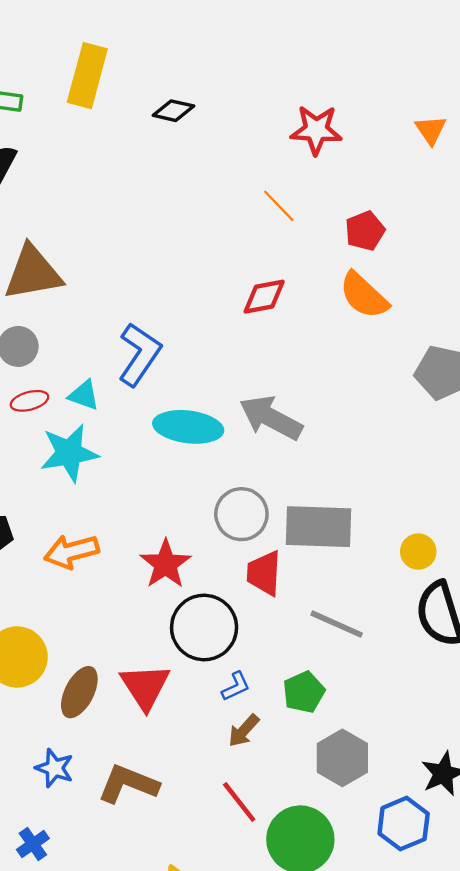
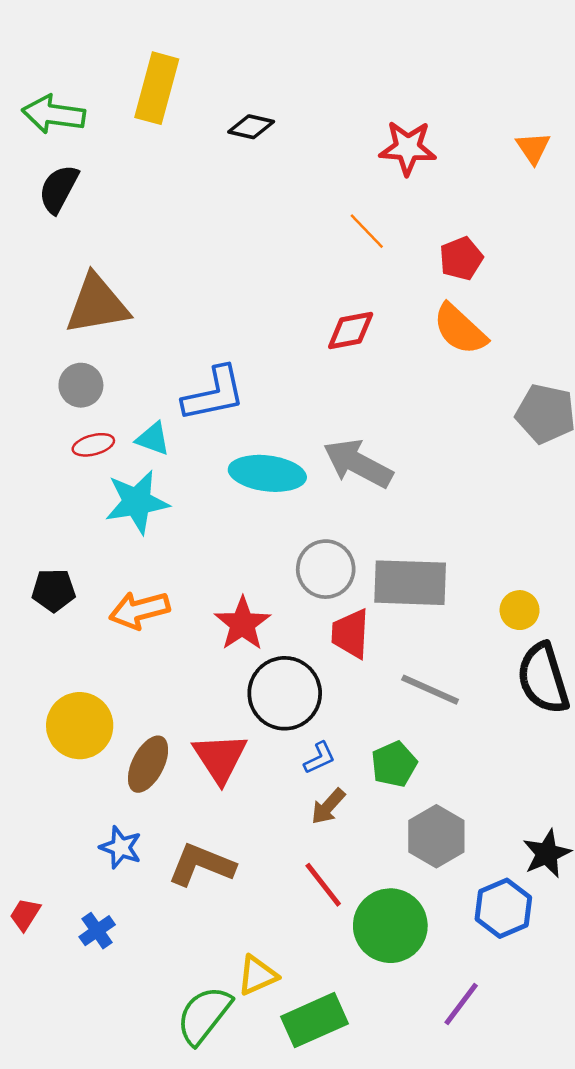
blue L-shape: (139, 354) -> (214, 394), turned 44

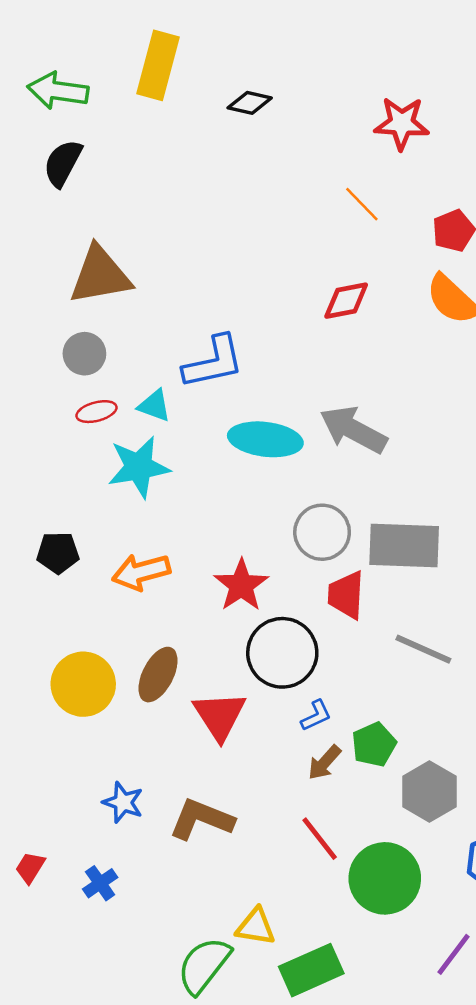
brown ellipse: (148, 764) -> (158, 675), moved
green pentagon: (394, 764) -> (374, 744), moved
yellow triangle: (257, 975) -> (256, 927), turned 33

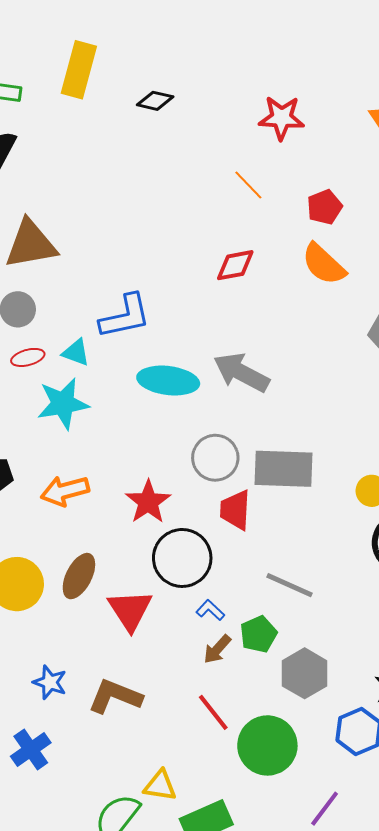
gray line: (423, 649) -> (289, 585), moved
blue L-shape: (316, 716) -> (210, 610), turned -112
blue cross: (100, 883) -> (31, 749), size x1.4

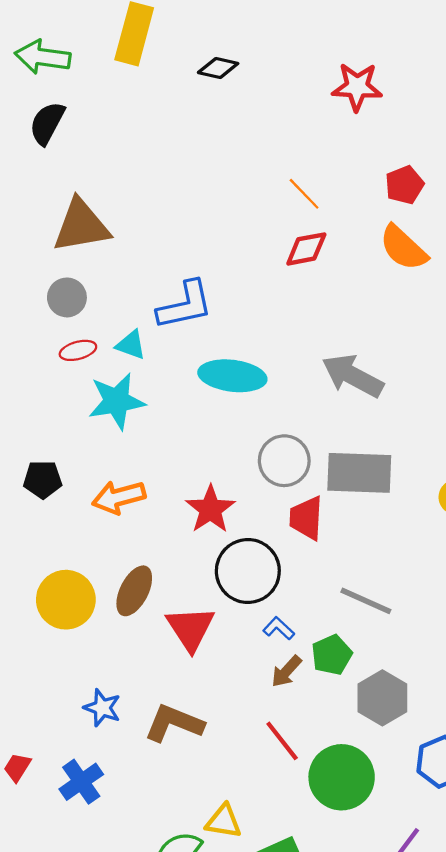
orange line: (248, 185) -> (304, 194), moved
gray arrow: (241, 373) -> (353, 376), moved

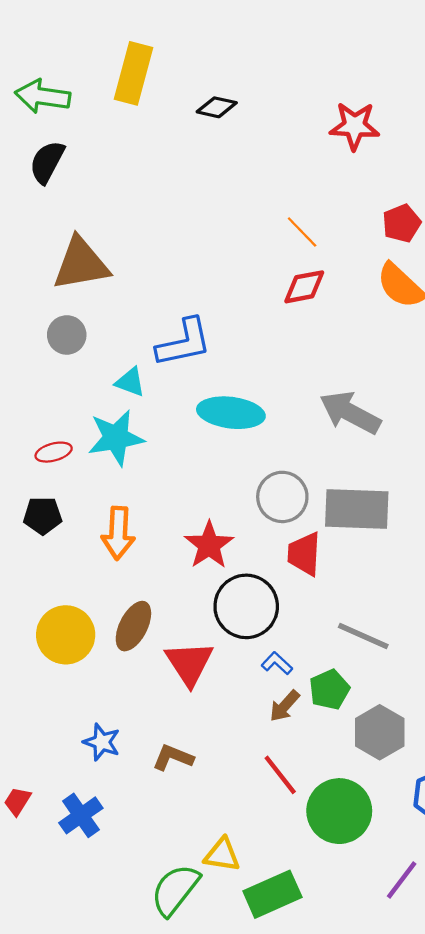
red ellipse: (78, 350) -> (54, 452), moved
orange arrow: (119, 497) -> (118, 533), turned -72
brown L-shape: (174, 723) -> (173, 757), size x0.7

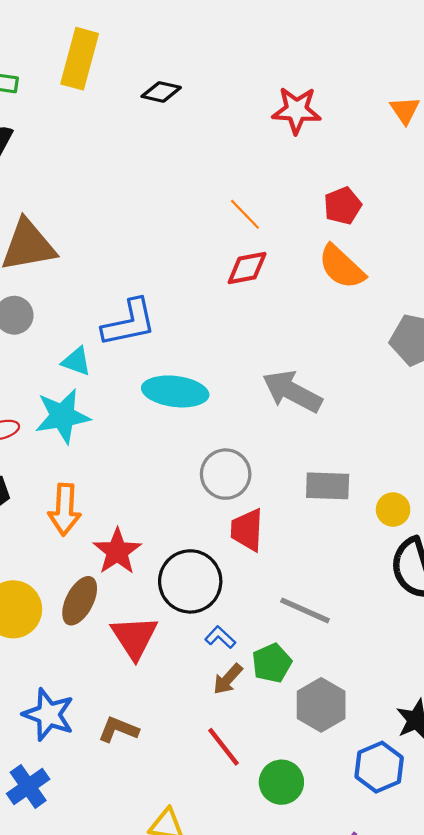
gray rectangle: (357, 509) -> (328, 486), moved, size x0.7
red star: (209, 545) -> (117, 551), moved
blue star: (102, 742) -> (49, 715), size x1.4
green circle: (339, 811) -> (281, 782), size x0.7

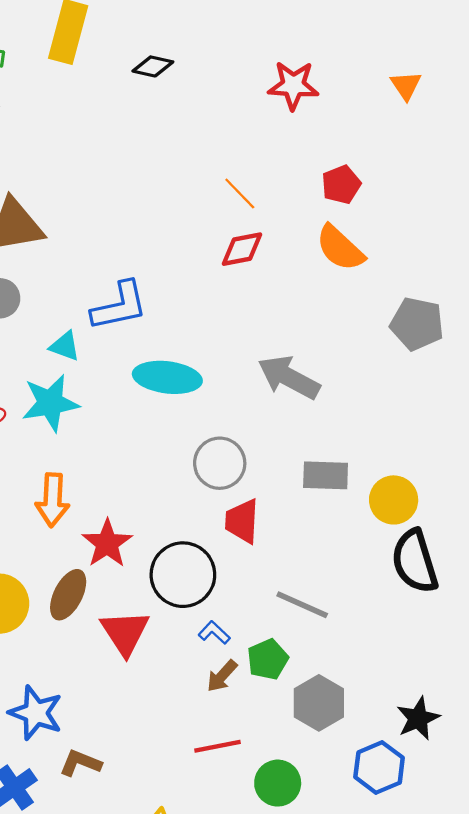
yellow circle: (393, 510) -> (394, 500), size x1.4
brown L-shape: (118, 730) -> (80, 763), moved
red line: (223, 747) -> (217, 746), turned -63

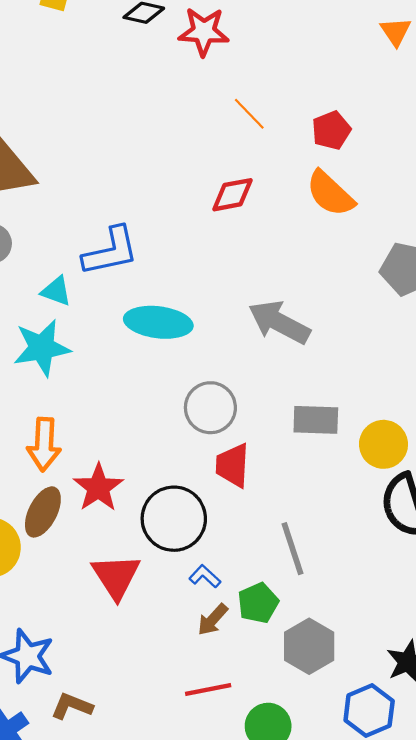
red star: (293, 85) -> (204, 32), moved
orange line: (240, 193) -> (249, 114), moved
brown ellipse: (68, 595) -> (43, 512), moved
gray line: (302, 605) -> (293, 549), turned 48

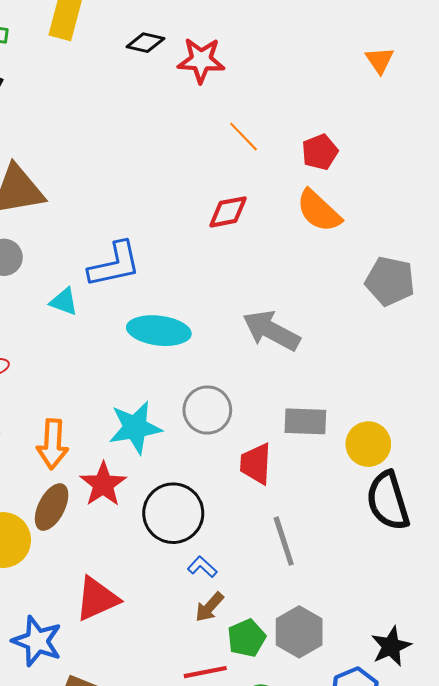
cyan star: (42, 348) -> (135, 428), moved
red trapezoid: (233, 465) -> (256, 464), moved
red triangle: (116, 576) -> (97, 599), moved, turned 39
green pentagon: (258, 603) -> (247, 638), moved

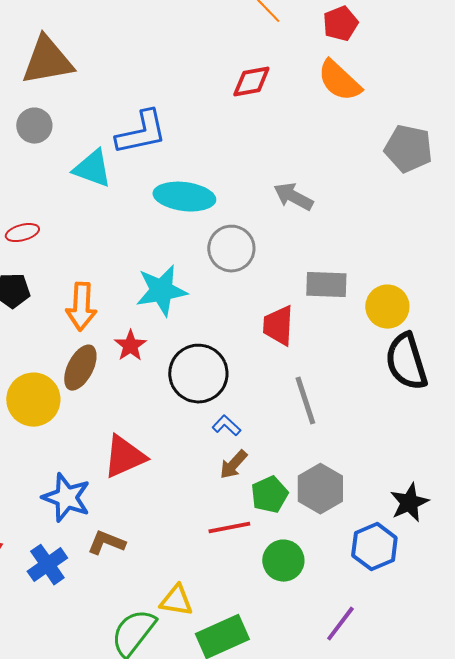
cyan triangle: (64, 302) -> (92, 169), size x1.4
gray arrow: (271, 331) -> (293, 197), size x0.7
gray circle: (207, 410) -> (231, 249), moved
red star: (103, 484) -> (130, 346), size x0.7

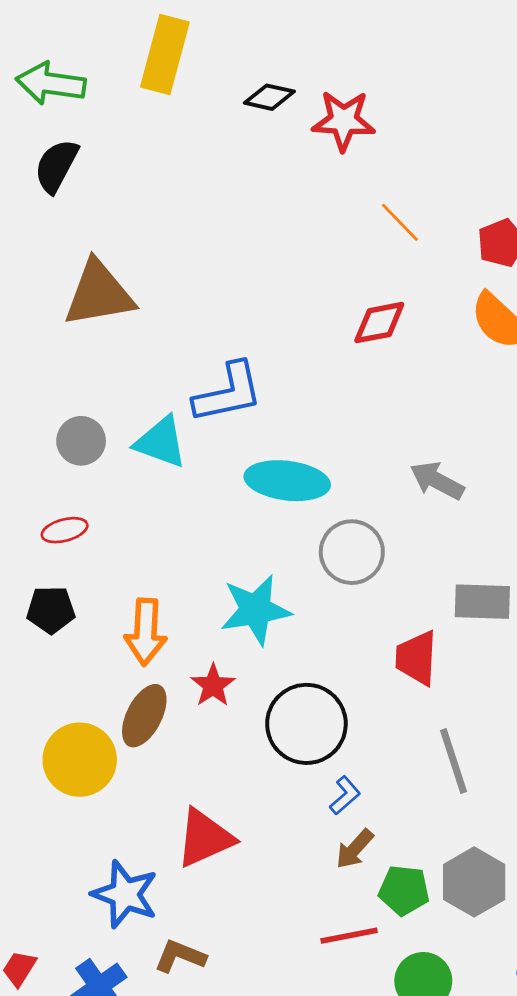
gray circle: (34, 126) -> (81, 441), moved
blue L-shape: (226, 426) -> (345, 795), turned 96
green pentagon: (269, 495) -> (404, 890), turned 30

